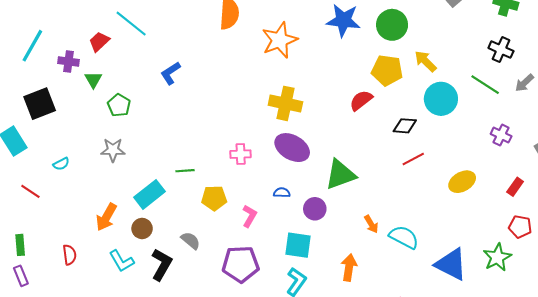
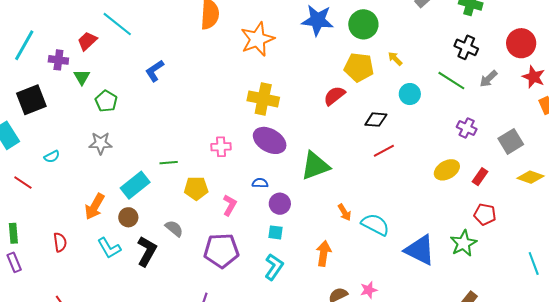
yellow arrow: (425, 61) -> (395, 59), size x0.7
cyan circle: (441, 99) -> (410, 94), size x0.7
yellow ellipse: (462, 182) -> (447, 170), moved
purple circle: (315, 209) -> (280, 204), moved
cyan square: (298, 245) -> (275, 232), size x0.6

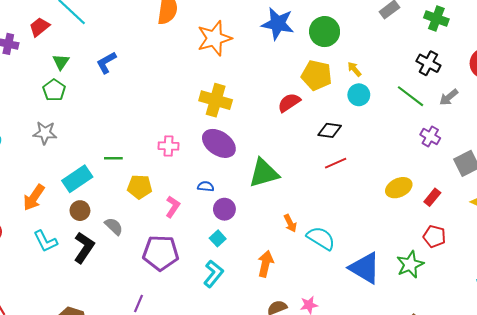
green triangle: (82, 77) -> (61, 62), moved
cyan circle: (410, 94) -> (359, 95), moved
purple cross: (467, 128) -> (430, 136), moved
brown circle: (128, 217) -> (80, 211), moved
cyan square: (275, 232) -> (218, 238), turned 35

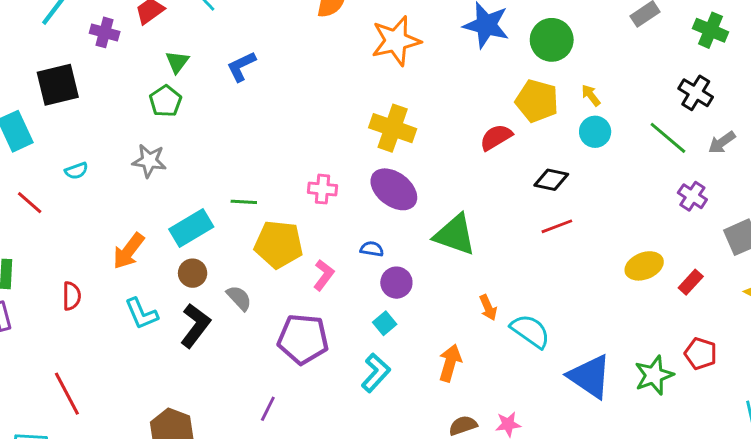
green triangle: (264, 173) -> (455, 235), turned 32
yellow pentagon: (140, 187) -> (279, 244), size x1.4
red pentagon: (434, 236) -> (701, 354), moved

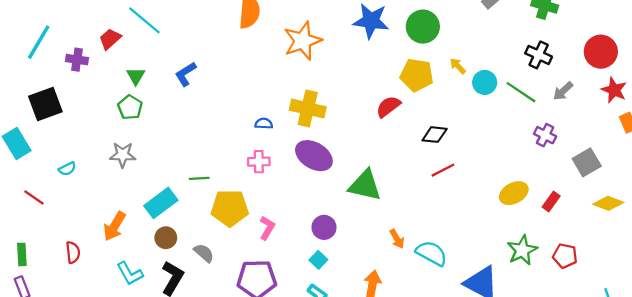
cyan circle: (595, 132) -> (485, 82), moved
blue semicircle: (372, 249) -> (264, 124), moved
red semicircle: (72, 296) -> (73, 252), moved
green star: (654, 375) -> (522, 250), moved

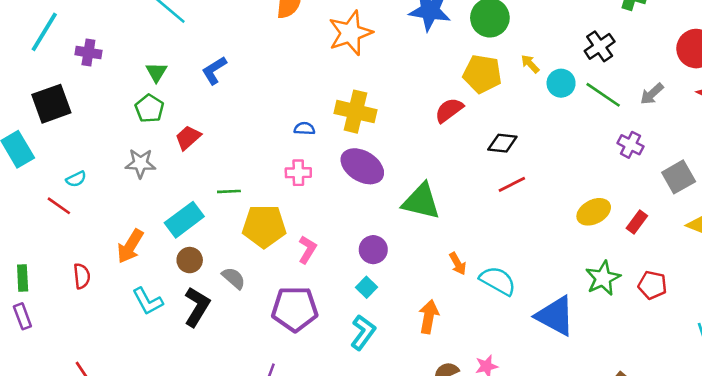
red trapezoid: (110, 39) -> (188, 138), moved
black cross: (539, 55) -> (600, 46), moved, turned 30
red line: (34, 197) -> (59, 206), moved

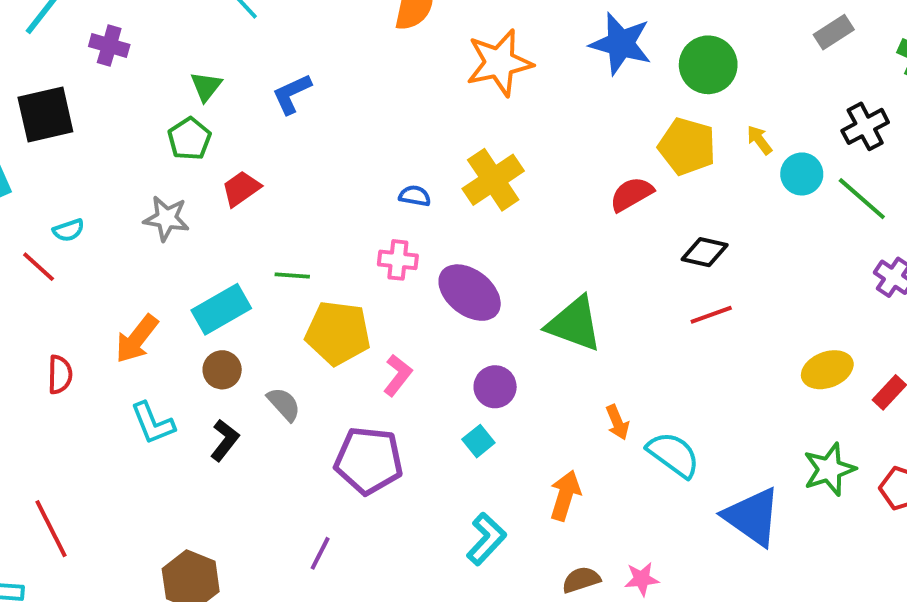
yellow cross: (356, 112) -> (493, 180), turned 36
purple ellipse: (362, 166) -> (470, 293), moved
black L-shape: (197, 307) -> (225, 440), size x0.7
cyan L-shape: (363, 332) -> (486, 539), moved

